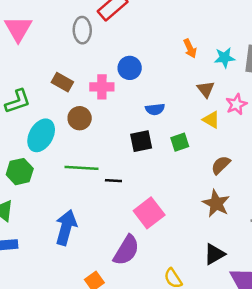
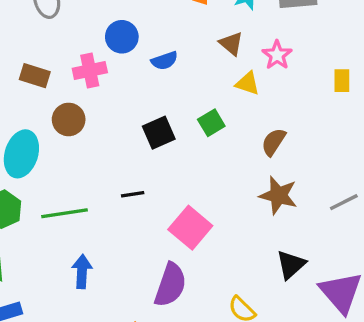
blue semicircle: (155, 109) -> (164, 61), moved
green line: (82, 168) -> (64, 213), moved
blue arrow: (66, 227) -> (82, 271), size x0.7

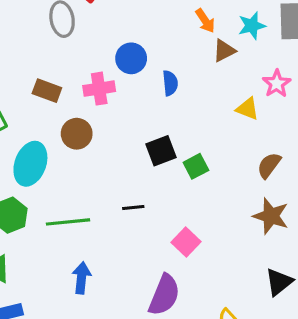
brown triangle: (231, 44) -> (224, 51), moved, turned 50
blue semicircle: (164, 61) -> (170, 83), turned -80
green square: (211, 123) -> (196, 166), moved
pink square: (190, 228) -> (186, 242), size x0.7

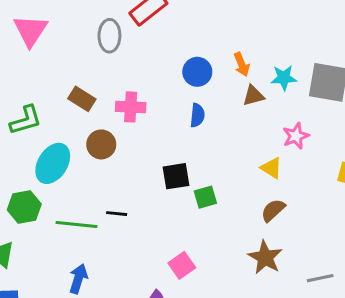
blue circle: (131, 58) -> (197, 72), moved
yellow triangle: (247, 109) -> (271, 168), moved
black line: (133, 208) -> (117, 214), moved

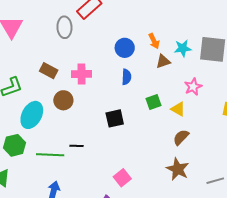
green square: (205, 197) -> (153, 102), moved

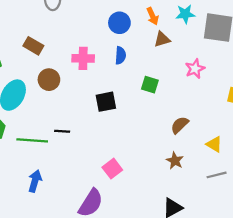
cyan star: (183, 48) -> (185, 14), moved
pink cross: (82, 74) -> (83, 58), moved
green square: (153, 102) -> (150, 85), turned 35
yellow triangle: (178, 109) -> (214, 144), moved
brown star: (178, 169) -> (175, 161), size x0.7

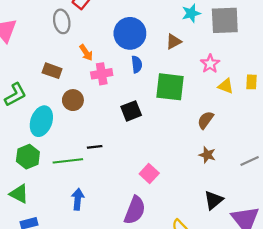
orange arrow: (153, 16) -> (86, 53), moved
blue circle: (119, 23) -> (130, 33), size x1.5
green square: (150, 85) -> (170, 87), size x1.8
yellow triangle: (214, 144) -> (226, 86), moved

